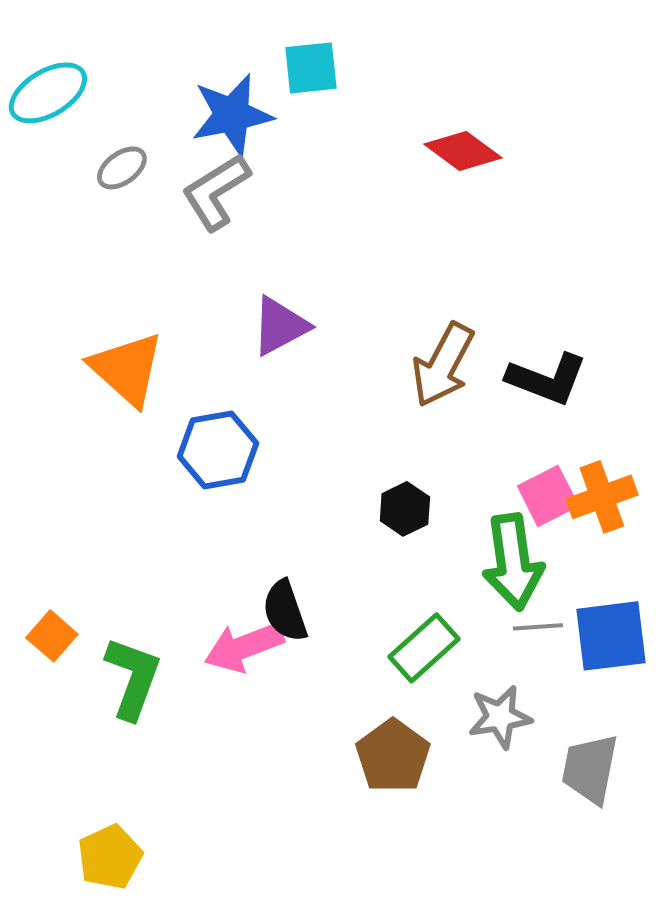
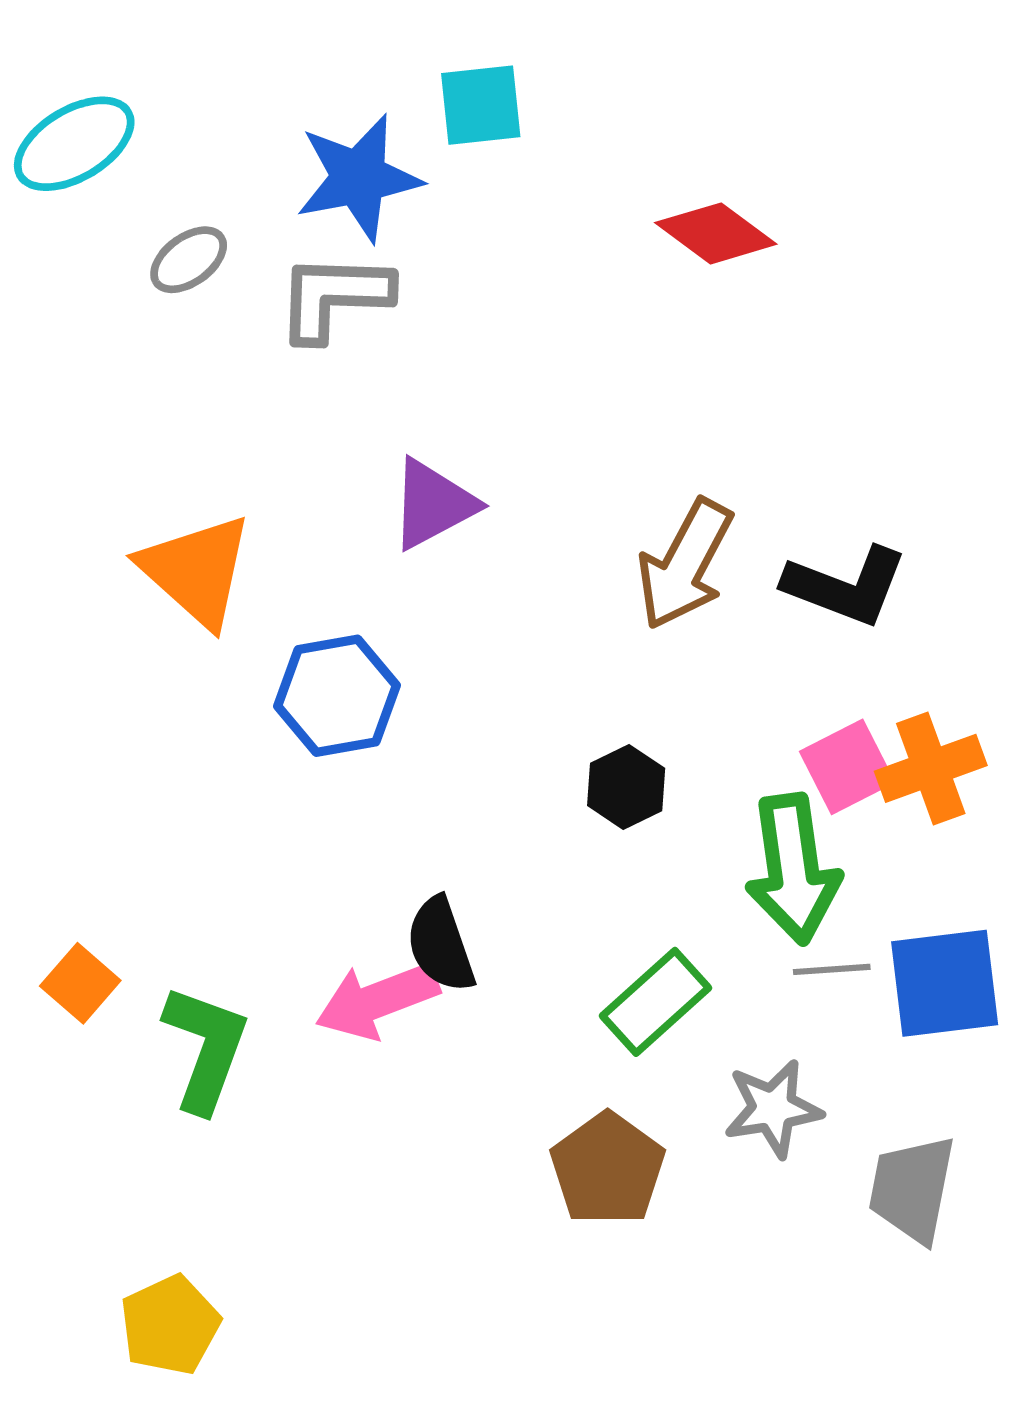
gray L-shape: (216, 192) -> (334, 297), turned 34

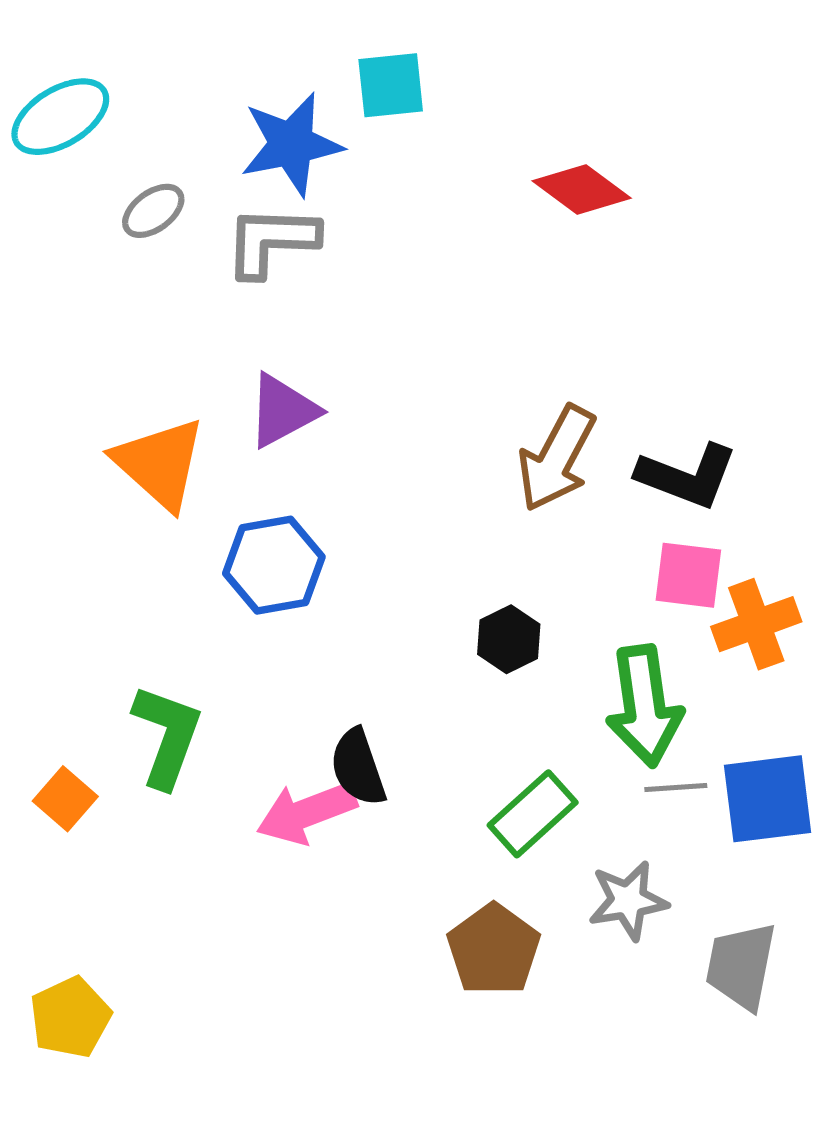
purple triangle: (433, 504) -> (283, 411), moved
pink square: (847, 767) -> (688, 575), moved, turned 34
green L-shape: (206, 1048) -> (167, 736), moved
yellow pentagon: (170, 1325) -> (70, 1017), moved

